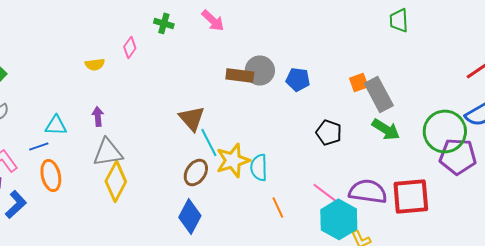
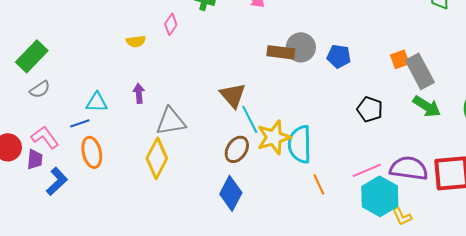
gray triangle: (108, 152) -> (171, 121), moved
cyan semicircle: (259, 167) -> (300, 144), size x1.4
pink line: (326, 193) -> (367, 170), turned -60

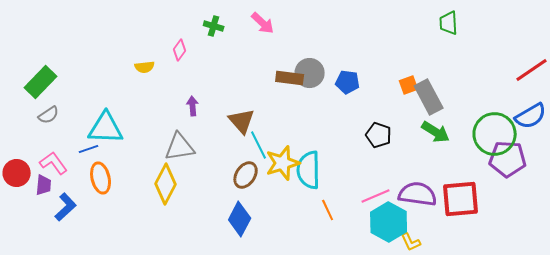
purple arrow: (139, 93) -> (193, 106), moved
cyan triangle: (97, 102) -> (106, 128), size x1.6

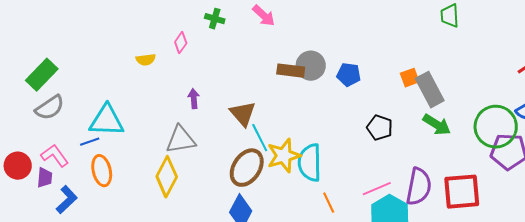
gray semicircle: (49, 115) -> (50, 108), size x1.4
brown ellipse: (246, 175) -> (247, 168), size x1.4
purple semicircle: (418, 194) -> (419, 187), turned 93

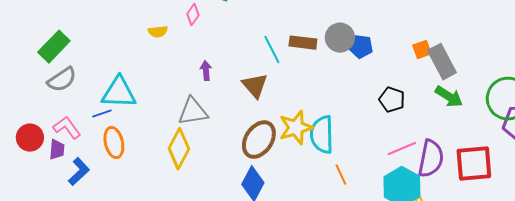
gray circle: (311, 66) -> (340, 38), moved
cyan line: (260, 138) -> (272, 50), moved
pink line: (377, 189) -> (402, 149), moved

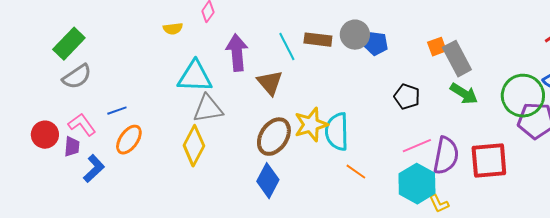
purple arrow: (206, 71) -> (237, 53), moved, size x1.8
cyan triangle: (119, 93) -> (195, 77), moved
orange ellipse: (114, 143) -> (129, 140), turned 48
orange line: (341, 175) -> (356, 172), turned -30

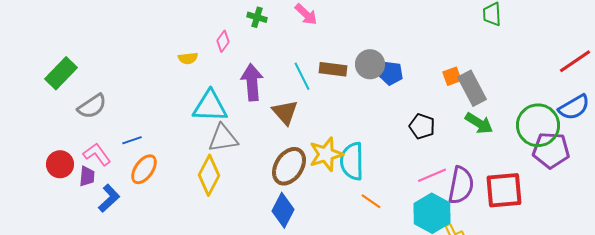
green rectangle: (69, 44) -> (61, 73), moved

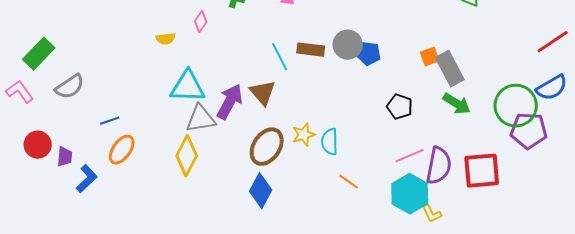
purple arrow: (252, 82) -> (230, 102), moved, turned 33
pink L-shape: (97, 154) -> (20, 92), moved
yellow star: (326, 154) -> (304, 135), size x0.7
cyan semicircle: (352, 161) -> (330, 142), size x0.7

